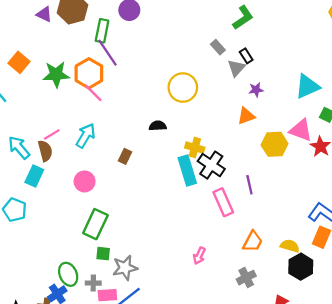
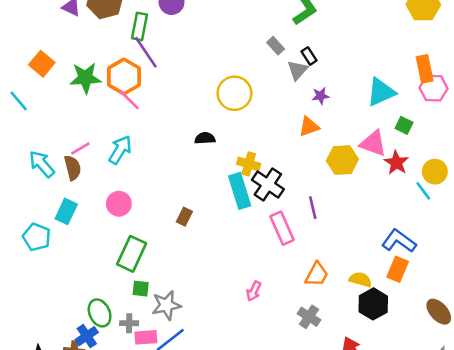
brown rectangle: (125, 156) -> (184, 217), moved
cyan rectangle: (34, 176) -> (66, 211), moved
gray cross: (246, 278) -> (309, 317), turned -30

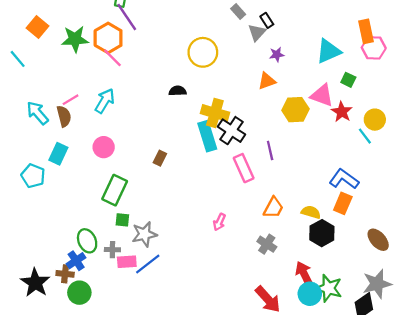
yellow cross: (249, 164) -> (215, 113), size x1.4

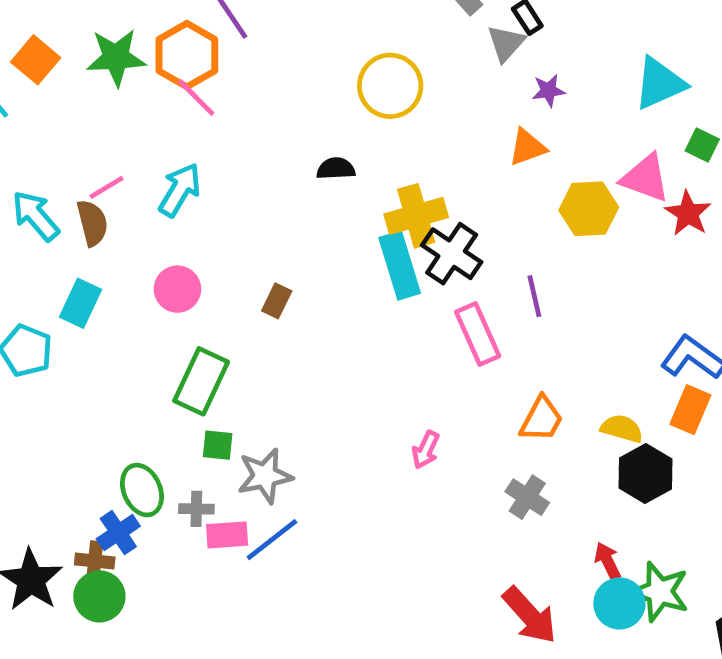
orange square: (37, 27) -> (36, 60), moved
yellow cross: (215, 113) -> (416, 216), turned -32
brown rectangle: (160, 158) -> (277, 301), moved
red arrow: (304, 274) -> (608, 561), size x0.7
green circle: (79, 293) -> (99, 596), moved

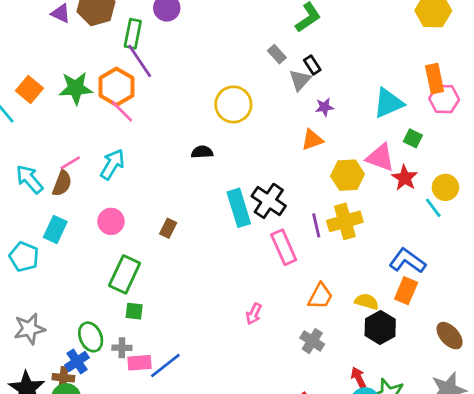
yellow cross: (416, 216) -> (345, 221), moved
brown semicircle: (92, 223) -> (62, 183), turned 35
gray star: (265, 476) -> (29, 329), moved

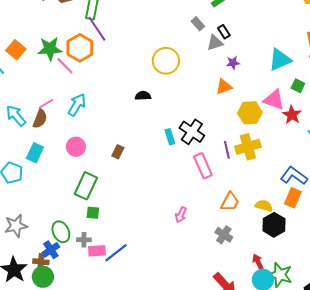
gray triangle: (300, 80) -> (215, 43), turned 30
pink line: (122, 111) -> (65, 66), moved
cyan rectangle: (239, 208) -> (170, 137), size x0.6

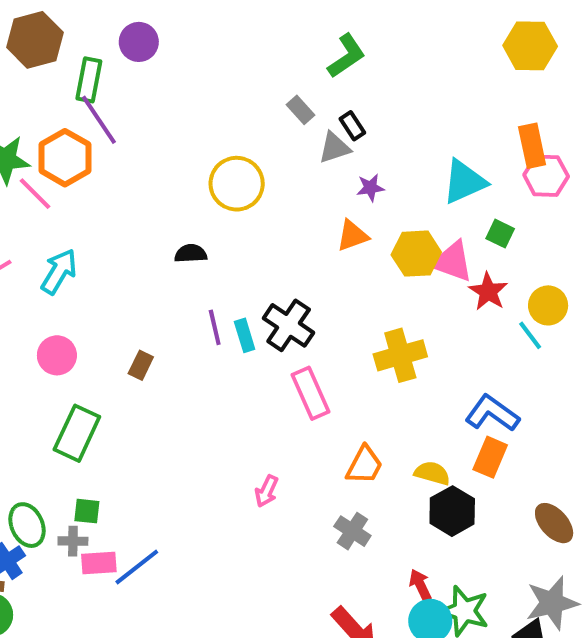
yellow hexagon: (250, 113) -> (416, 254), moved
purple line: (227, 150) -> (215, 327), moved
green square: (93, 213) -> (87, 511), moved

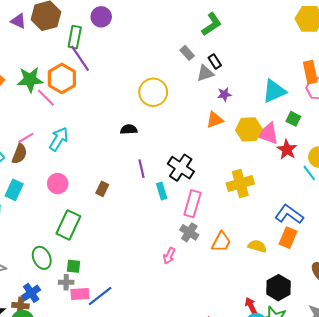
cyan rectangle: (245, 335) -> (162, 191), moved
pink rectangle: (310, 393) -> (192, 204), turned 40
black hexagon: (452, 511) -> (278, 288), moved
green ellipse: (27, 525) -> (42, 258), moved
gray cross: (352, 531) -> (189, 232), moved

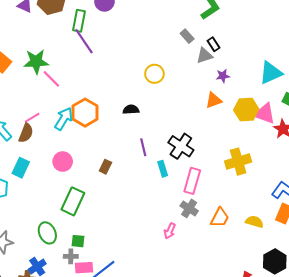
orange hexagon: (62, 78) -> (85, 113), moved
yellow circle: (153, 92) -> (154, 74), size x0.7

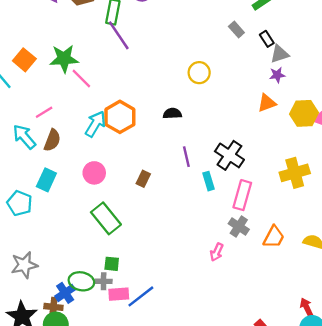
gray triangle: (204, 55) -> (280, 54), moved
pink line: (32, 118) -> (44, 112), moved
green rectangle: (73, 201) -> (106, 218), turned -64
green ellipse: (47, 233) -> (81, 281), moved, turned -55

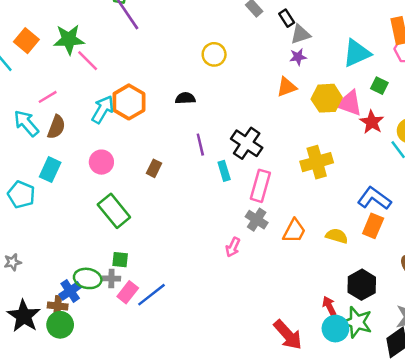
gray star: (24, 265) -> (13, 262), moved, size x0.6
pink rectangle: (119, 294) -> (128, 292), turned -48

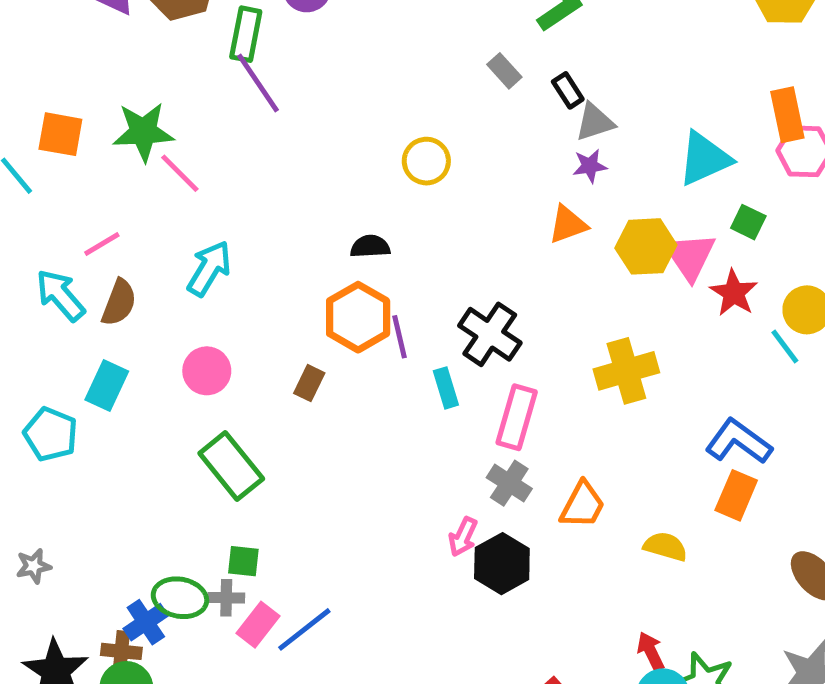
orange square: (26, 41) -> (60, 134), turned -30
orange hexagon: (129, 102) -> (358, 317), moved
pink triangle: (349, 103) -> (690, 256), turned 36
yellow semicircle: (337, 236) -> (665, 547), moved
black hexagon: (362, 285) -> (502, 564), moved

